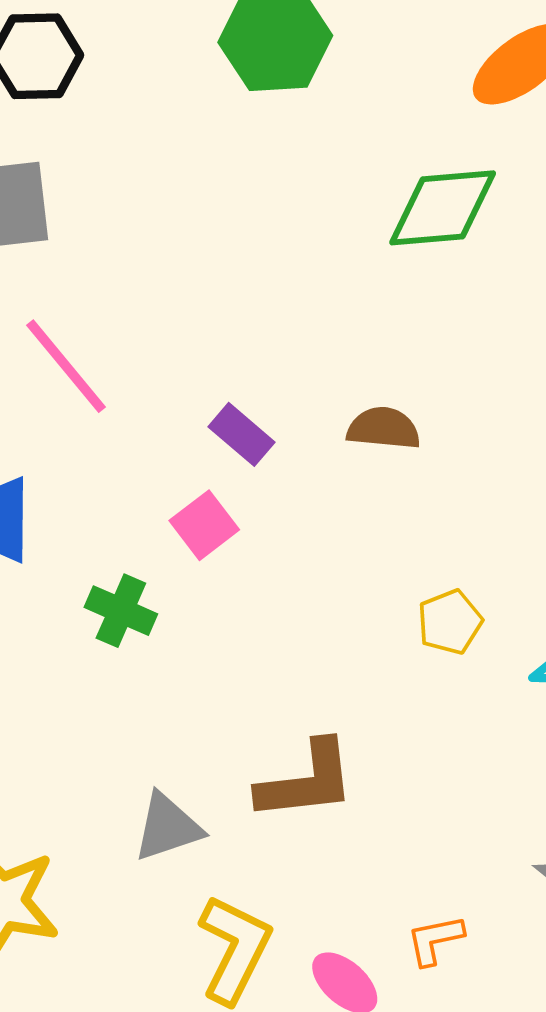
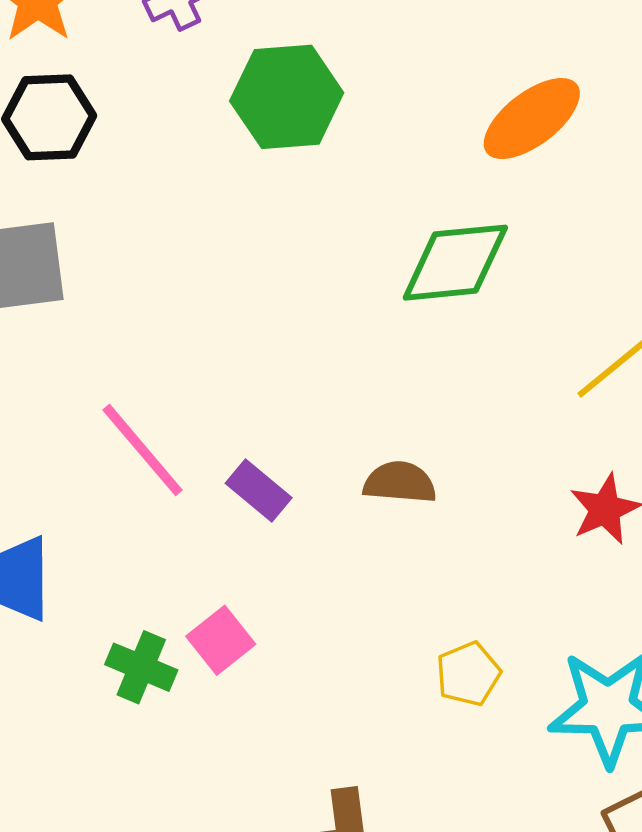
pink line: (66, 366) -> (143, 450), moved
pink square: (204, 525) -> (221, 640), moved

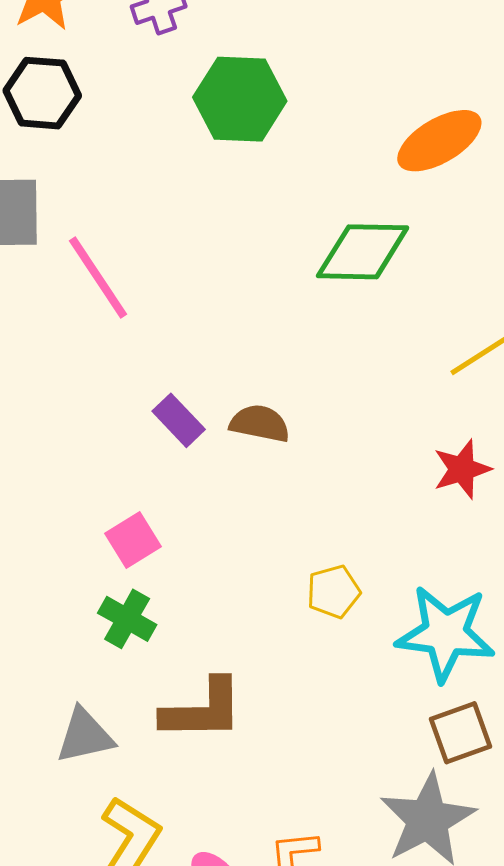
pink line: (143, 450) -> (98, 277), moved
brown semicircle: (400, 482) -> (260, 423), moved
green cross: (141, 667) -> (127, 619), moved

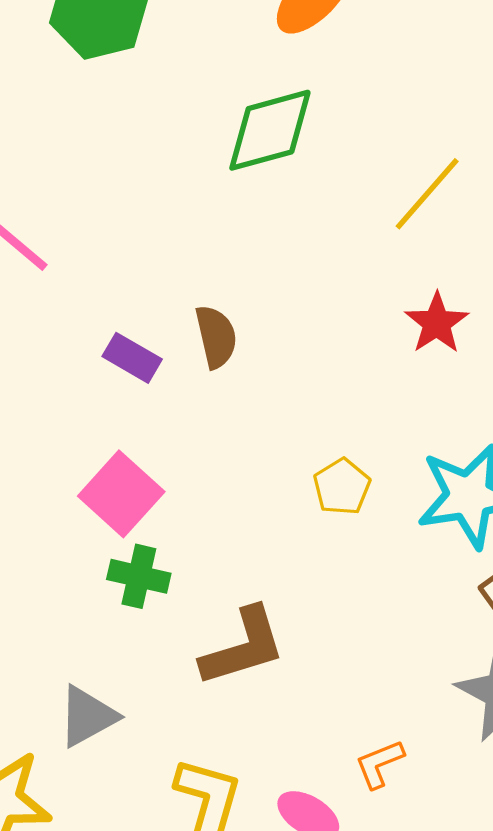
brown semicircle: (260, 423) -> (216, 337), turned 82
pink square: (133, 540) -> (121, 494), size x1.4
gray triangle: (85, 736) -> (88, 716), moved

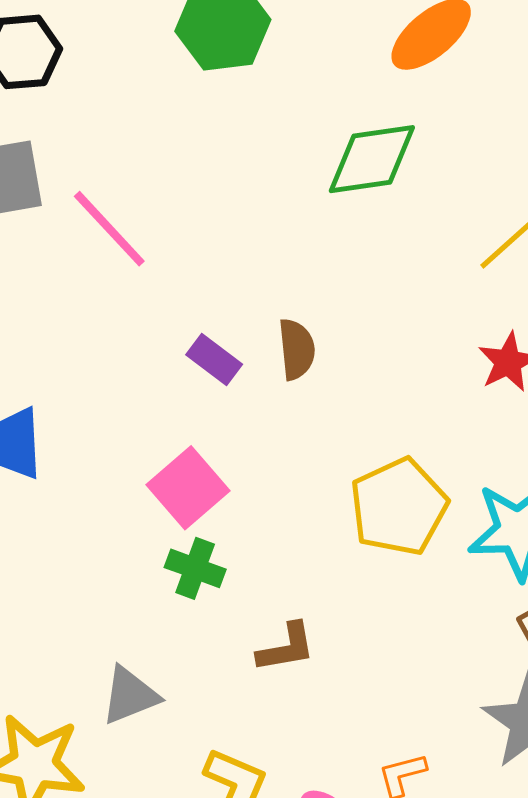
yellow pentagon: (342, 487) -> (399, 507), size x1.8
brown L-shape: (243, 647) -> (286, 648), size x0.7

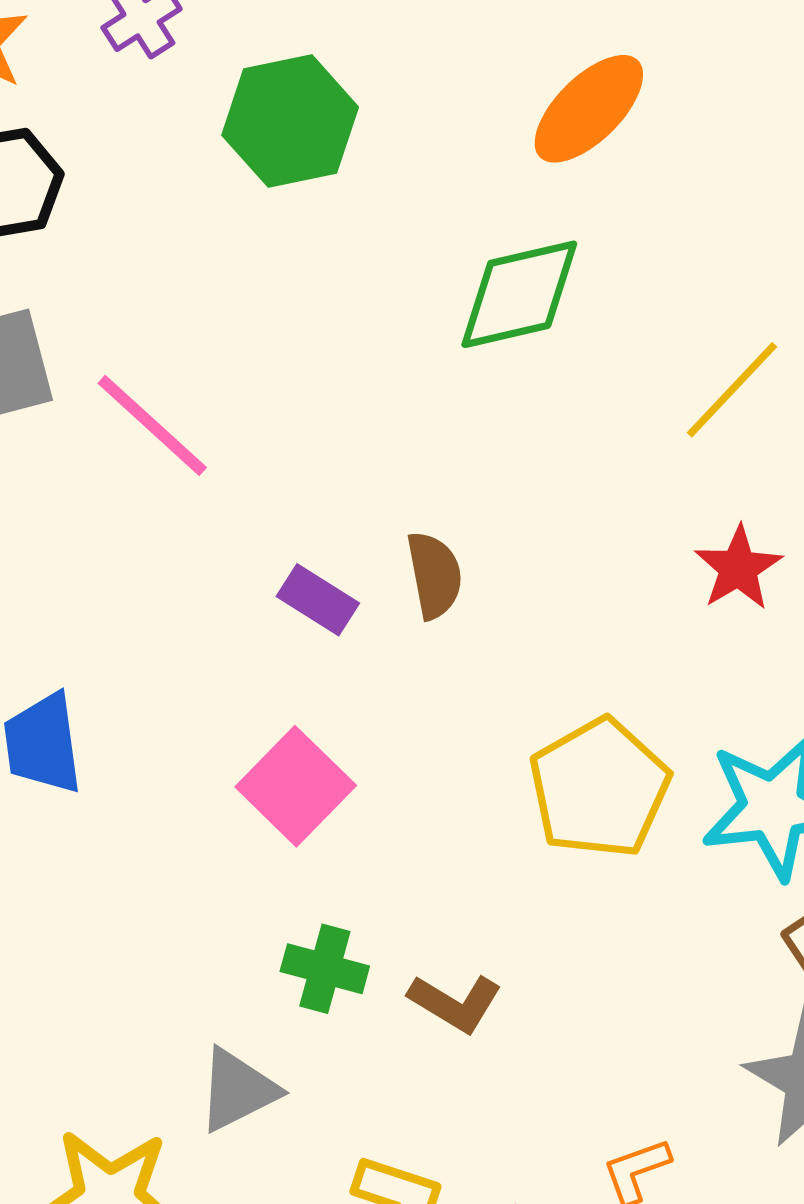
green cross: (195, 568) -> (325, 969), moved
brown L-shape: (286, 648) -> (455, 1003), turned 46

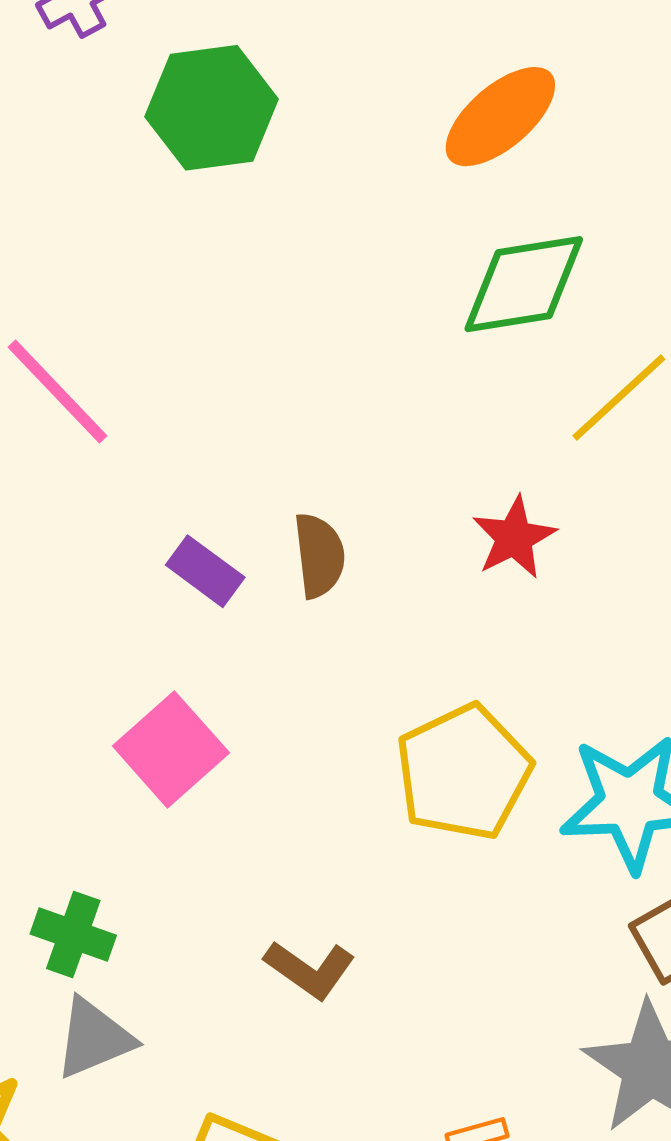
green diamond: (519, 294) -> (524, 284), moved
red star: (738, 568) -> (514, 538), moved
green cross: (325, 969) -> (73, 935), moved

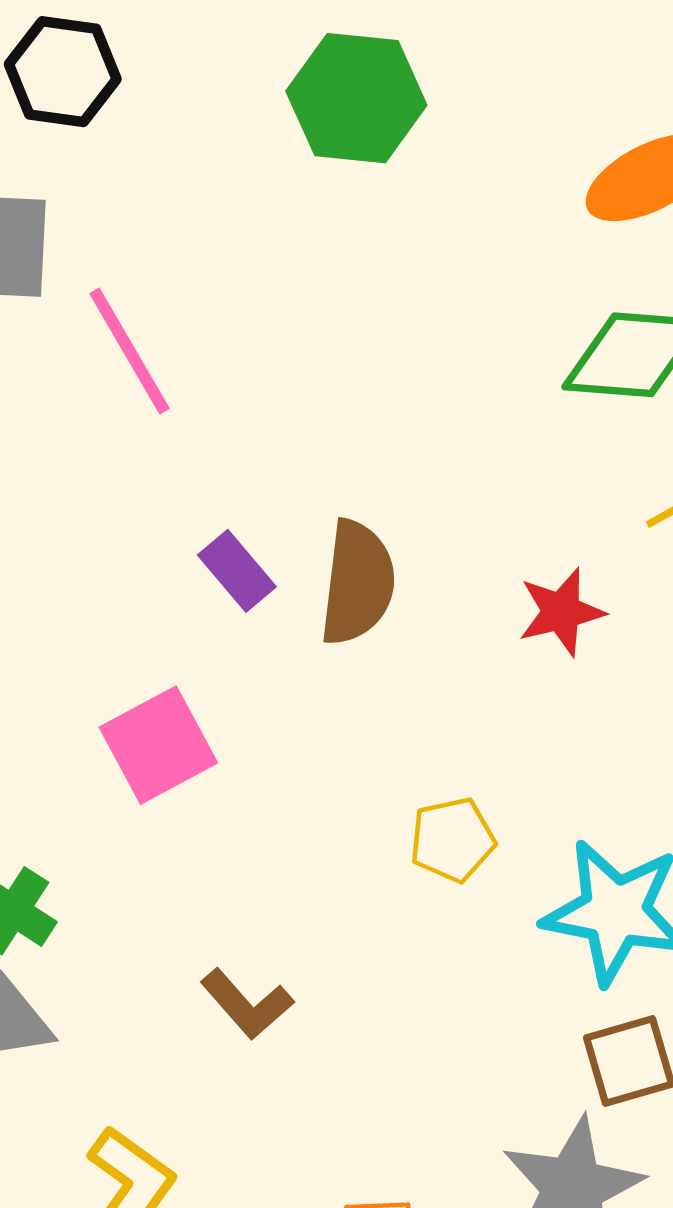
brown semicircle: (319, 555) -> (357, 583), size x1.4
yellow pentagon: (464, 772) -> (452, 840), size x0.6

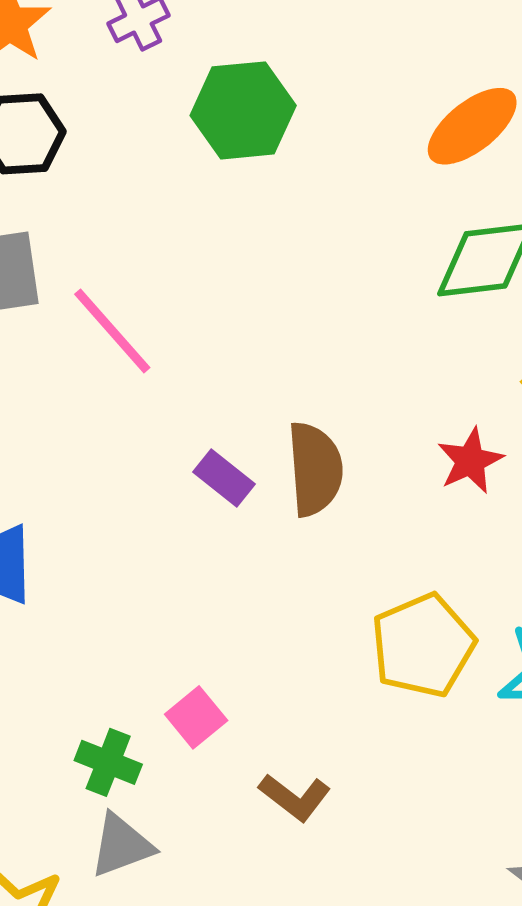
pink square: (158, 745) -> (196, 717), moved, size x0.7
yellow pentagon: (452, 840) -> (423, 645), size x1.6

